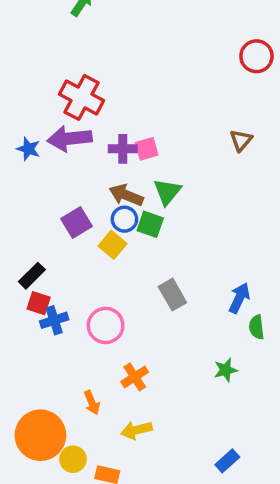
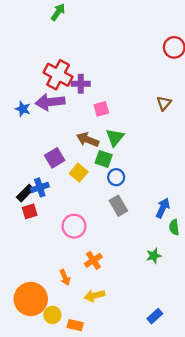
purple cross: (123, 149) -> (81, 84), moved
blue circle: (124, 219) -> (116, 177), moved
red square: (39, 303) -> (30, 211), turned -35
blue cross: (54, 320) -> (40, 187), moved

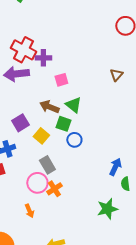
green triangle: (115, 137) -> (73, 105), turned -30
gray rectangle: (118, 206) -> (47, 165), moved
green star: (154, 256) -> (107, 209), size x1.5
orange cross: (93, 260) -> (54, 189), moved
orange arrow: (65, 277) -> (29, 211), moved

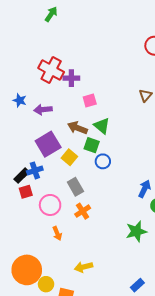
purple arrow: (16, 74) -> (43, 110), moved, size x0.7
purple square: (20, 123) -> (48, 144), size x1.4
pink circle: (37, 183) -> (50, 205), moved

